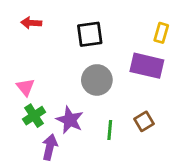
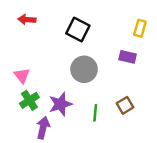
black square: (90, 34) -> (78, 30), turned 35
purple rectangle: (147, 66) -> (128, 57), size x0.6
purple star: (70, 120) -> (60, 104), turned 30

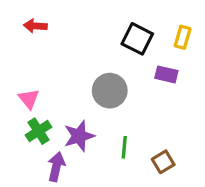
black square: (78, 30) -> (137, 39), moved
brown square: (125, 105) -> (163, 162), moved

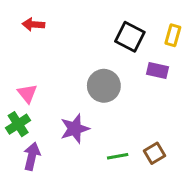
green cross: (39, 131) -> (18, 124), moved
green line: (124, 147) -> (118, 156), moved, turned 75
purple arrow: (56, 167) -> (32, 156), moved

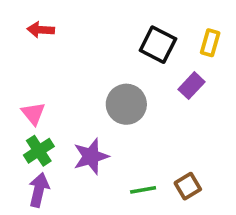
purple rectangle: (157, 70) -> (192, 86), turned -60
green cross: (18, 124) -> (39, 151), moved

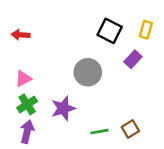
red arrow: (41, 30) -> (21, 35), moved
pink triangle: (33, 114) -> (23, 79), turned 42

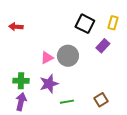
pink triangle: (23, 79) -> (47, 58), moved
green cross: (27, 104) -> (21, 81), turned 35
green line: (99, 132) -> (67, 102), moved

